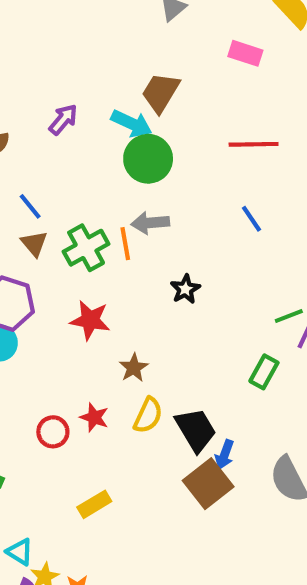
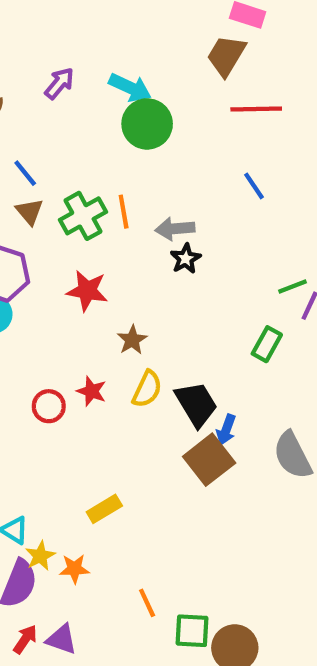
brown trapezoid: (160, 93) -> (226, 56), moved
gray arrow: (150, 223) -> (175, 229), moved
yellow rectangle: (94, 504) -> (104, 509), moved

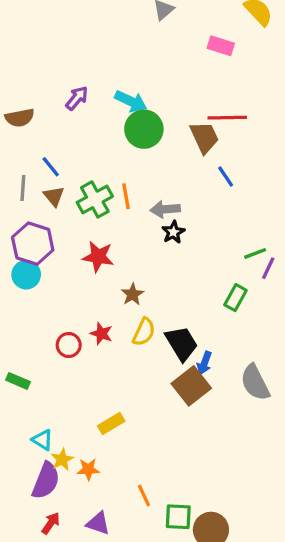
brown trapezoid: (226, 56) -> (204, 137), moved, turned 124
purple triangle: (62, 639) -> (98, 523), moved

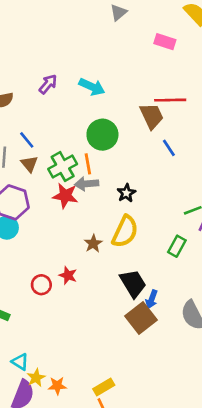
green circle: (144, 129) -> (102, 135), moved
gray arrow: (165, 209) -> (87, 184), moved
red star: (98, 257) -> (65, 196), moved
yellow semicircle: (144, 332) -> (125, 232), moved, size x1.4
yellow rectangle: (111, 423) -> (104, 387), moved

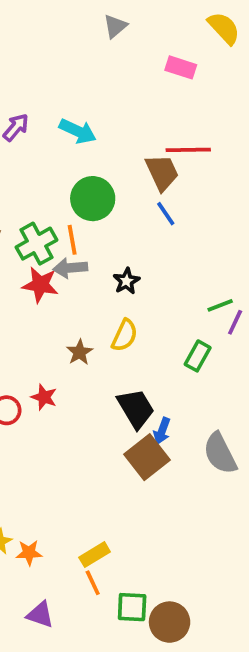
blue line: (169, 148) -> (166, 214), moved
yellow semicircle: (125, 232) -> (125, 335), size x0.7

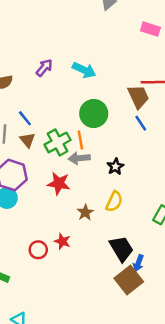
red star: (40, 285) -> (59, 183), moved

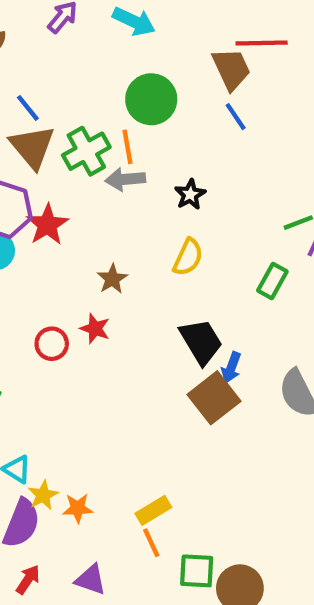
brown triangle: (27, 140) -> (32, 147), size x1.6
red star: (59, 183) -> (47, 225), moved, turned 30
brown star: (85, 212) -> (112, 279), moved

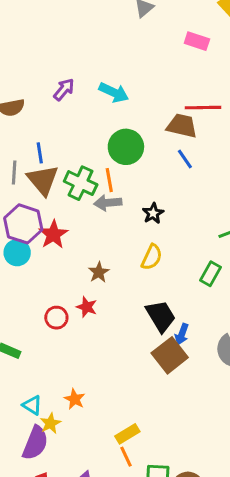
brown trapezoid: (231, 69) -> (182, 126), turned -52
blue line: (28, 108) -> (40, 153), turned 30
green cross: (86, 151) -> (81, 183), turned -36
orange star: (78, 508) -> (75, 399), moved, turned 30

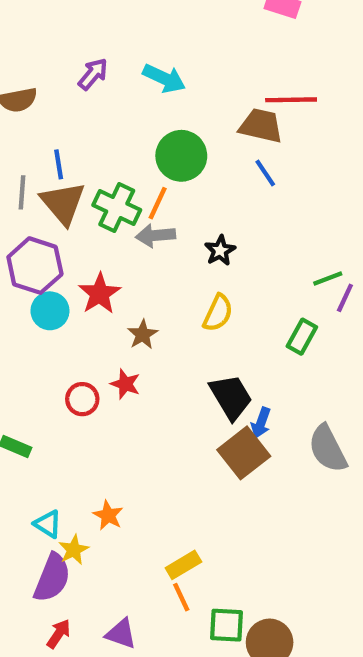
orange line: (109, 180) -> (158, 203), turned 35
red star: (53, 234) -> (99, 294), moved
cyan circle: (17, 253) -> (50, 311), moved

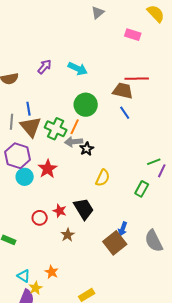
black star: (220, 251) -> (87, 149), moved
brown star: (143, 335) -> (68, 235), moved
black trapezoid: (231, 397) -> (84, 209), moved

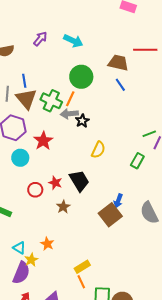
red line: (137, 79) -> (145, 50), moved
cyan circle: (25, 177) -> (20, 158), moved

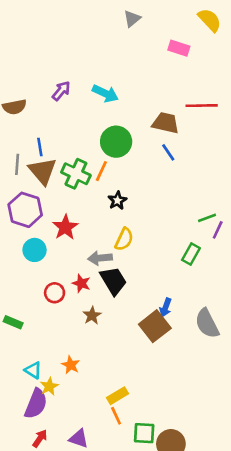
gray arrow: (69, 114) -> (100, 258), moved
yellow semicircle: (98, 150) -> (124, 239), moved

